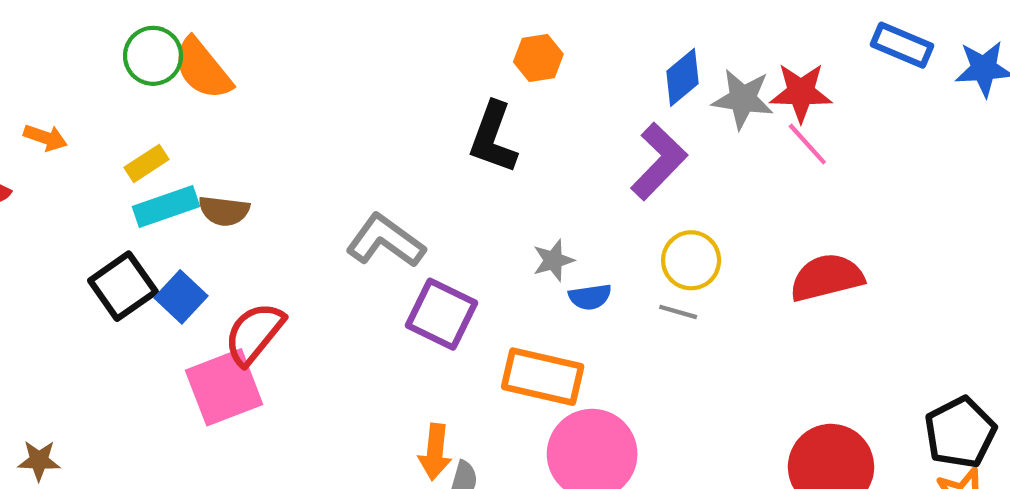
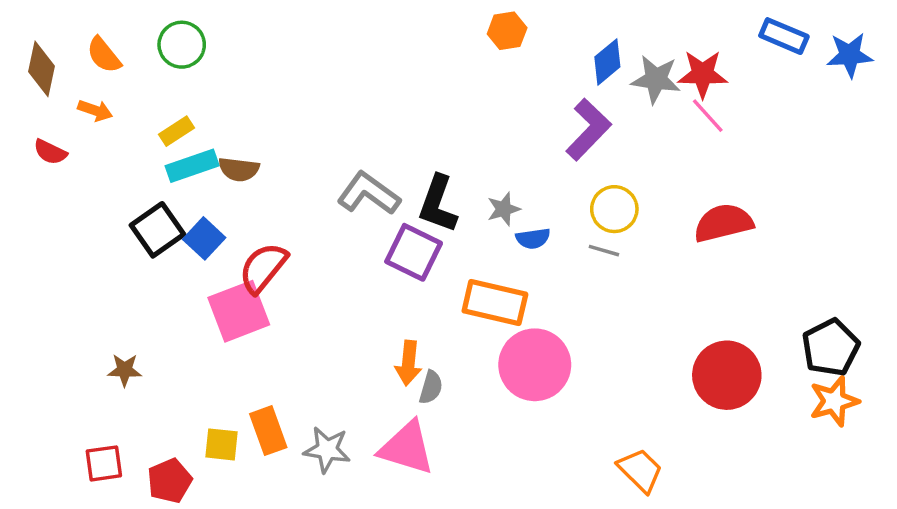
orange hexagon: (538, 58) -> (507, 31), moved
orange semicircle: (203, 69) -> (104, 55), moved, size x0.7
black L-shape: (493, 138) -> (438, 204), moved
brown star: (39, 460) -> (125, 370), moved

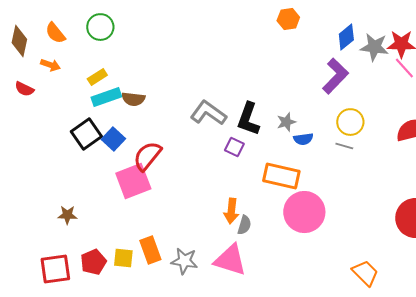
purple square: (414, 252) -> (234, 147), size x0.6
red square: (104, 463) -> (55, 269), size x1.4
red pentagon: (170, 481) -> (93, 262), moved

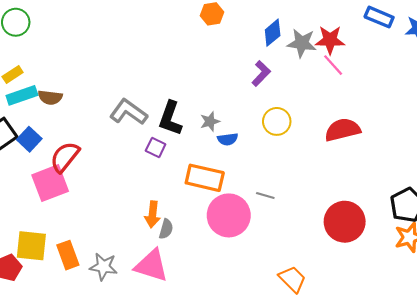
purple L-shape: (335, 76) -> (261, 73), size x0.7
gray line: (344, 146) -> (265, 196), moved
yellow square: (123, 258) -> (31, 246), moved, size x1.5

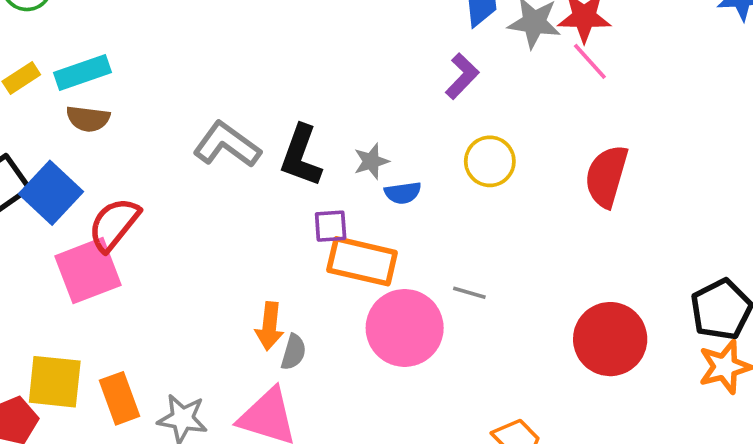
cyan rectangle: (22, 95) -> (82, 72), moved
red semicircle: (343, 130) -> (606, 176), turned -60
blue square: (29, 139) -> (51, 193), size x1.4
purple square: (156, 148) -> (331, 226), moved, turned -30

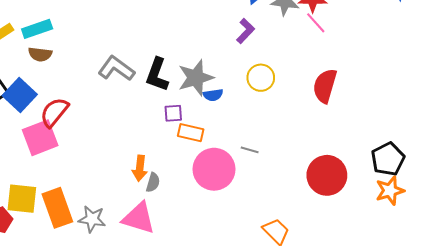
gray star: (371, 161) -> (196, 78), size x1.8
orange rectangle: (362, 261) -> (191, 133), size x0.7
orange rectangle: (119, 398) -> (57, 208), size x1.4

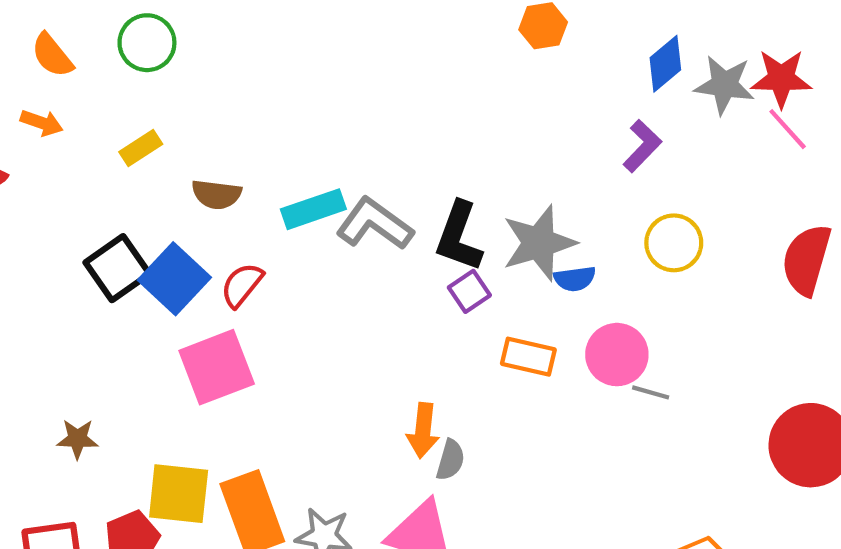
cyan rectangle: (37, 29) -> (313, 209), moved
red semicircle: (54, 112) -> (242, 285), moved, size x0.7
purple square: (173, 113) -> (469, 291), moved, turned -30
pink circle: (214, 169) -> (617, 355), moved, size x0.7

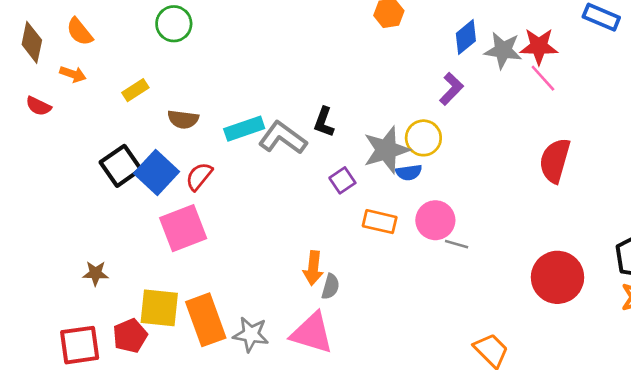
green circle: (147, 43) -> (174, 24), moved
black L-shape: (459, 237) -> (324, 122), moved, size x0.7
yellow circle: (674, 243) -> (423, 138), moved

